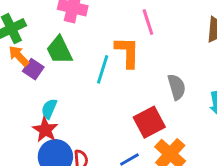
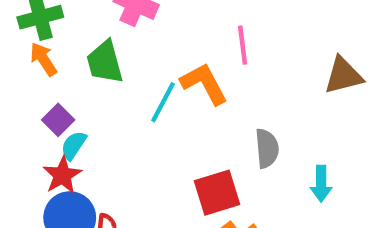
orange L-shape: (127, 52) -> (204, 84), turned -40
purple square: (33, 69) -> (58, 120), moved

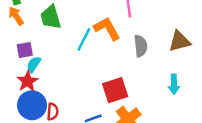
brown triangle: (343, 76) -> (179, 41), moved
purple square: (58, 120) -> (25, 50), turned 35
gray semicircle: (267, 148) -> (141, 46), moved

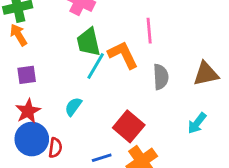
green trapezoid: (51, 17) -> (88, 42), moved
cyan semicircle: (34, 64) -> (73, 107), moved
cyan arrow: (174, 84) -> (197, 123), turned 36
red square: (115, 90) -> (129, 126), turned -35

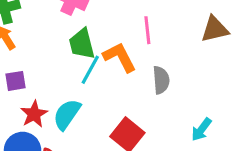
brown triangle: (206, 74) -> (215, 29), moved
cyan semicircle: (73, 107) -> (67, 114), size x1.5
red star: (28, 111) -> (34, 114), moved

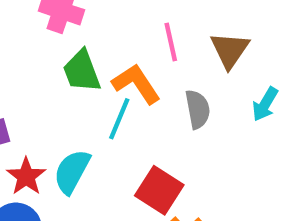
brown triangle: (215, 29) -> (230, 50), moved, turned -36
cyan line: (90, 70) -> (119, 119), moved
cyan arrow: (201, 130) -> (265, 104), moved

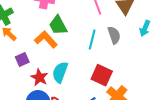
orange L-shape: (136, 84) -> (46, 39), moved
cyan line: (119, 119) -> (92, 40), moved

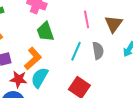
orange L-shape: (46, 39) -> (33, 59), moved, turned 80
red star: (39, 77) -> (18, 79), turned -30

